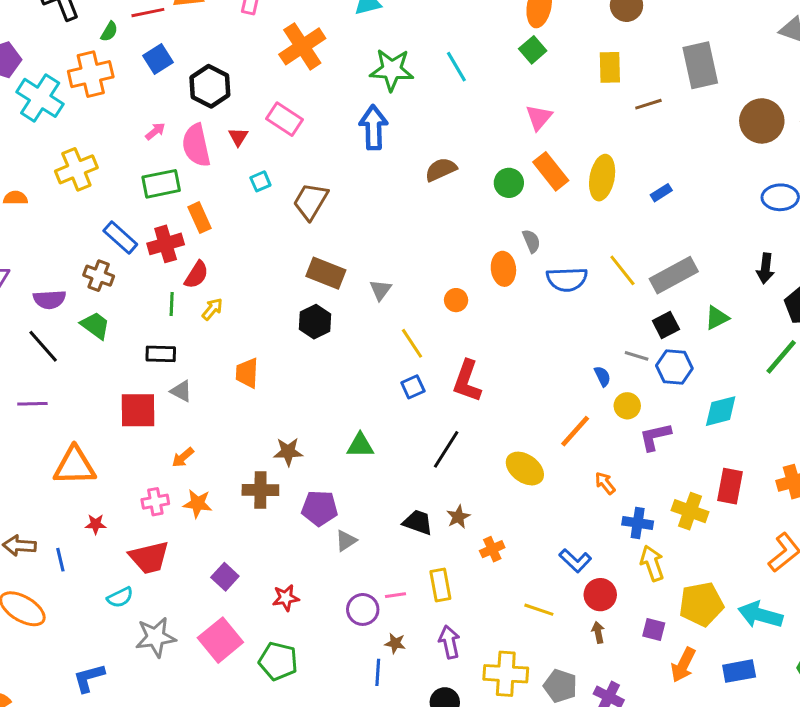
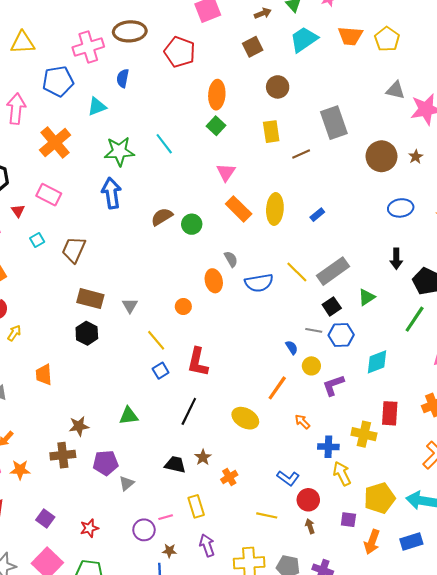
green circle: (509, 183) -> (192, 224), moved

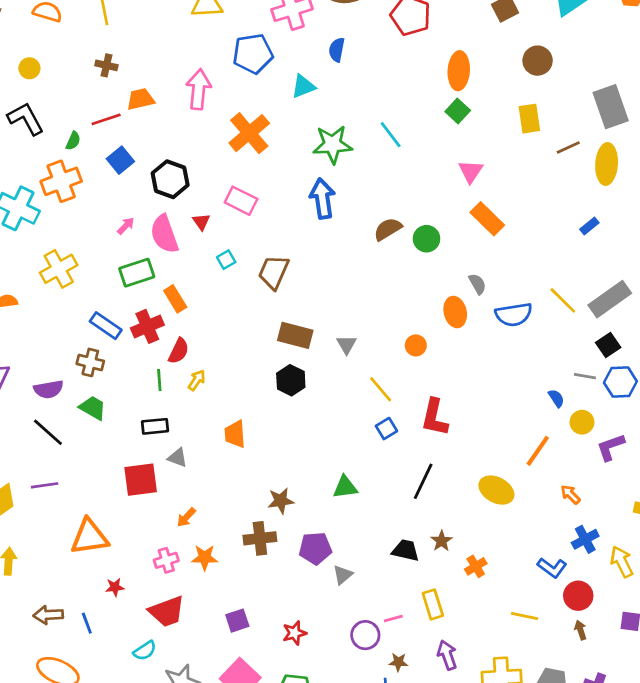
yellow ellipse: (275, 209) -> (607, 164), moved
blue cross: (328, 447) -> (585, 539), moved, turned -30
purple square: (45, 518) -> (237, 621), turned 36

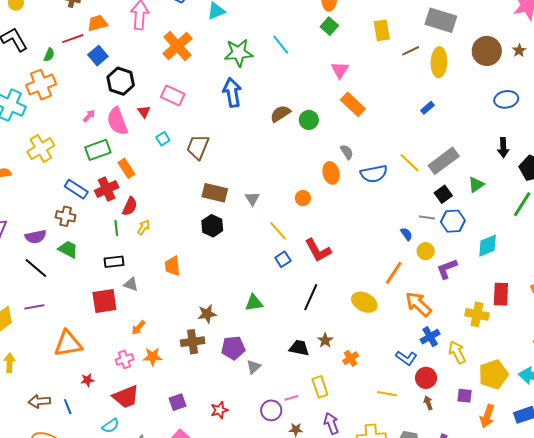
gray rectangle: (611, 107) -> (441, 20), turned -52
blue square: (120, 160) -> (98, 56), moved
red L-shape: (435, 417) -> (318, 250), turned -40
orange arrow: (570, 494) -> (418, 304), size x1.8

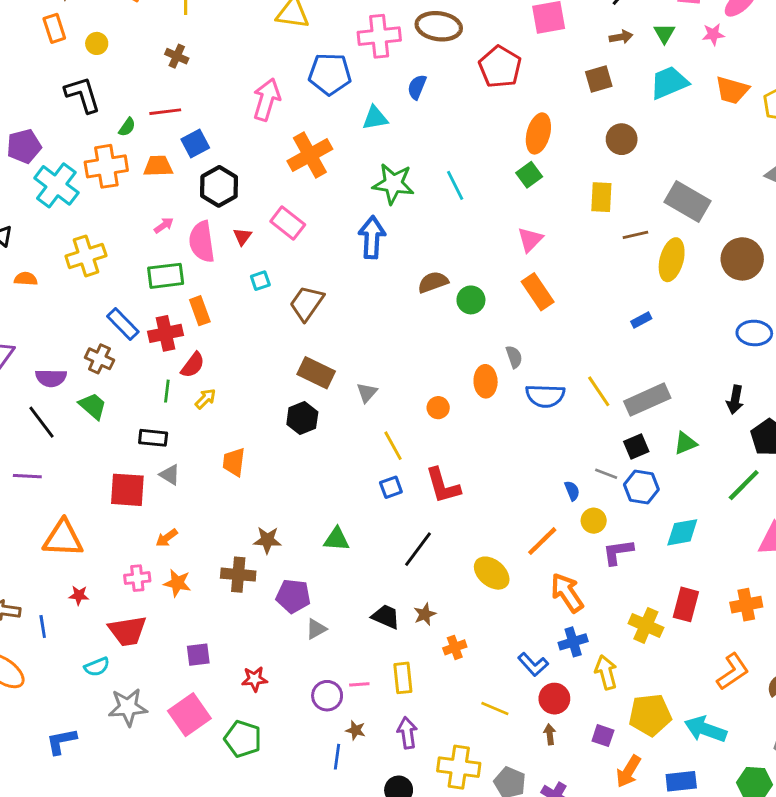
orange trapezoid: (97, 23) -> (158, 166), moved

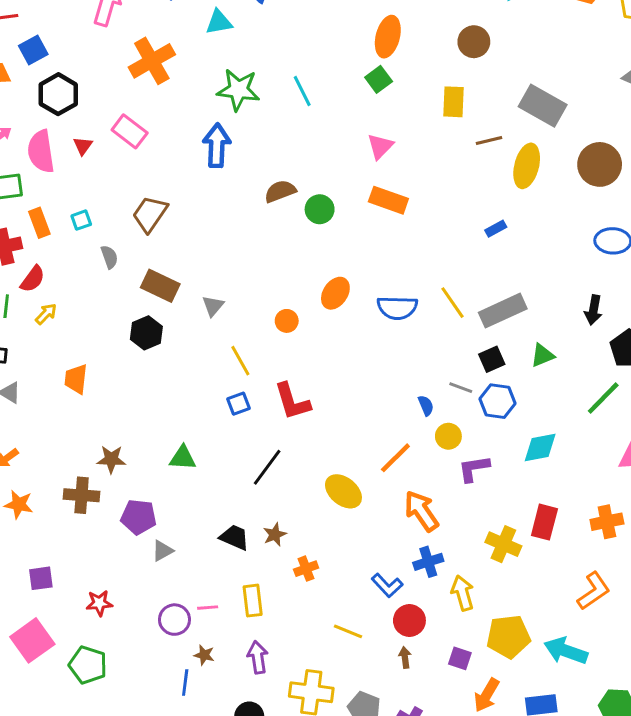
cyan square: (260, 281) -> (81, 220), moved
orange rectangle: (538, 292) -> (388, 200), turned -36
gray semicircle: (514, 357) -> (109, 257), moved
orange ellipse: (486, 381) -> (335, 293), turned 36

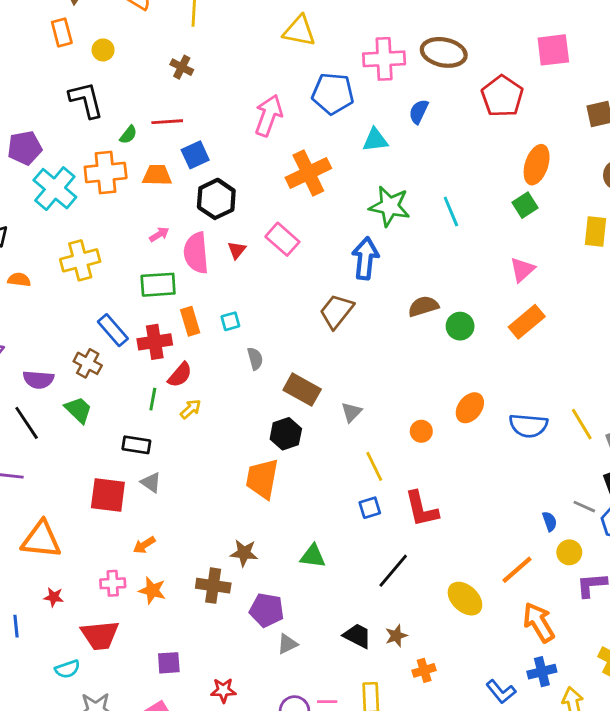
orange rectangle: (388, 200) -> (527, 322), turned -63
brown trapezoid: (150, 214) -> (336, 311), moved
orange trapezoid: (76, 379) -> (262, 479), moved, size x1.4

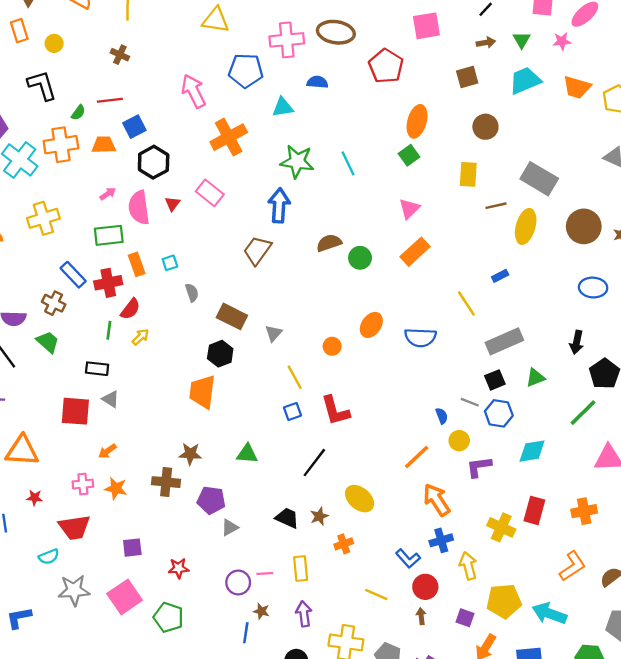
blue semicircle: (419, 112) -> (317, 82), turned 72
pink arrow: (269, 115) -> (193, 91), turned -44
yellow line: (582, 424) -> (466, 303), moved
yellow ellipse: (465, 599) -> (360, 499), moved

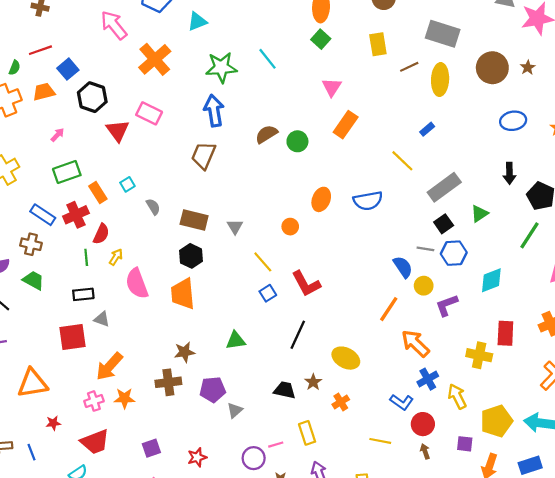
red triangle: (172, 204) -> (118, 131), size x1.6
pink semicircle: (139, 208) -> (137, 283), moved
blue semicircle: (442, 416) -> (403, 267), size x1.5
orange arrow: (107, 451) -> (109, 366), size x1.8

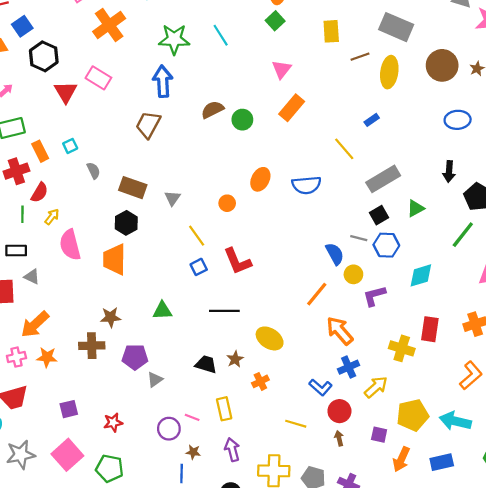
black line: (298, 335) -> (224, 311), turned 60
yellow arrow: (457, 396) -> (376, 387), turned 70
pink line: (276, 445) -> (192, 417), turned 32

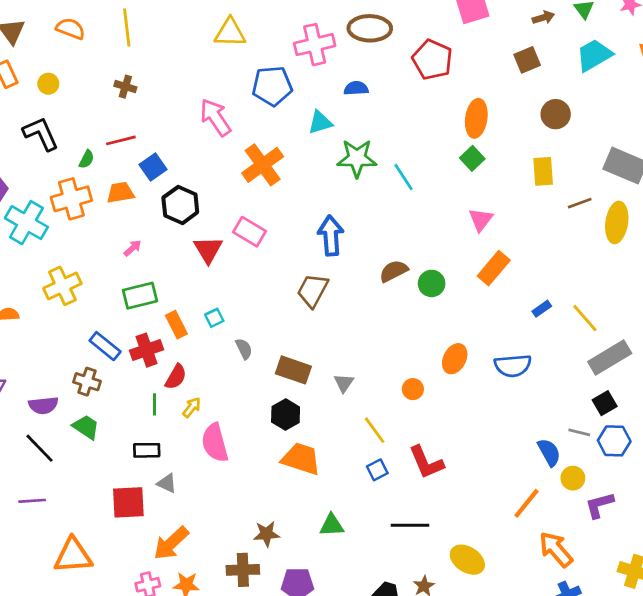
green star: (174, 39) -> (357, 158), moved
blue rectangle: (372, 120) -> (542, 309), moved
yellow line: (344, 149) -> (585, 318), moved
orange trapezoid: (114, 259) -> (301, 459), moved, turned 108

